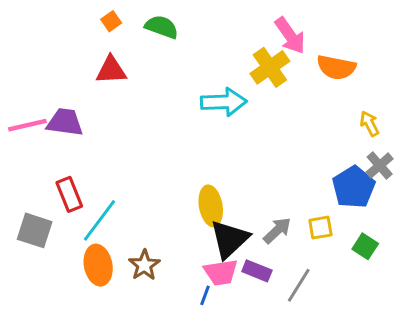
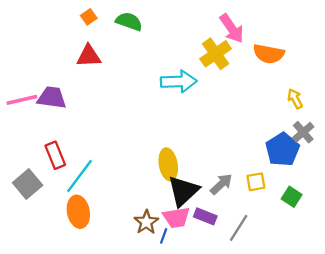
gray square: (35, 230) -> (28, 184), turned 32
brown star: (144, 265) -> (146, 222), moved

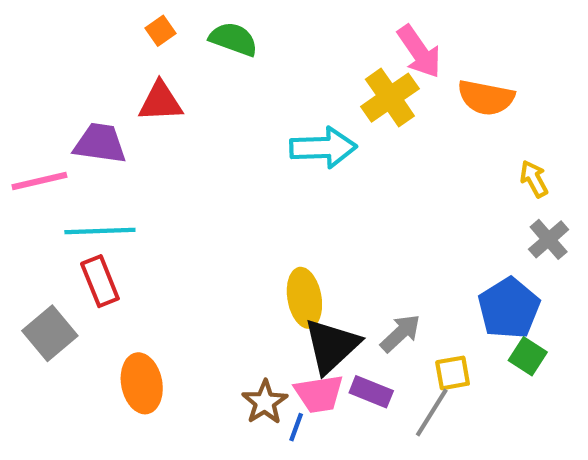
purple trapezoid: (52, 98) -> (100, 143), moved
blue pentagon: (282, 149) -> (509, 308), moved
cyan line: (79, 176) -> (100, 231), moved, turned 51
yellow square: (256, 182) -> (453, 373), moved

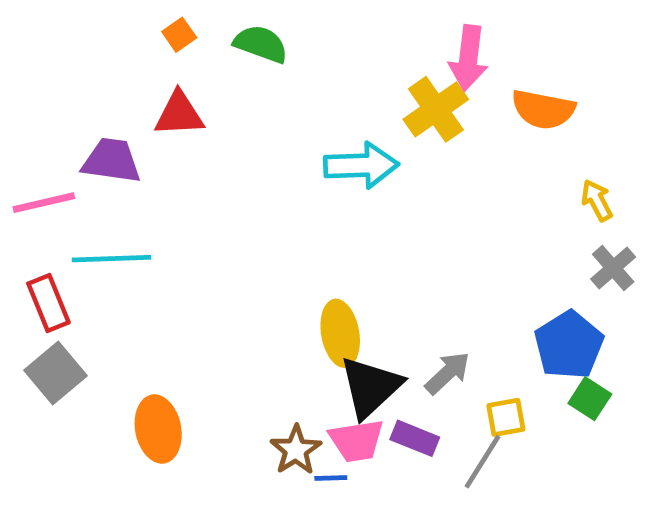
pink arrow: (419, 52) -> (469, 58), turned 42
red rectangle: (100, 281) -> (48, 303), moved
blue line: (296, 427) -> (331, 478), turned 68

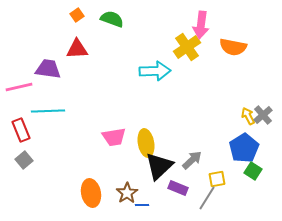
yellow arrow: (597, 200) -> (248, 116), moved
gray square: (55, 373) -> (24, 160), size x0.7
orange ellipse: (158, 429) -> (91, 193), moved
pink trapezoid: (357, 441) -> (114, 137), moved

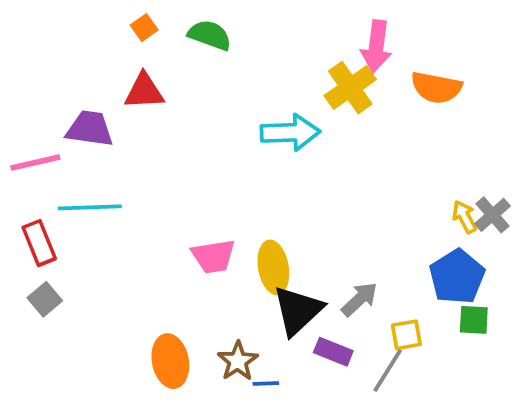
green square: (253, 171) -> (474, 320), turned -30

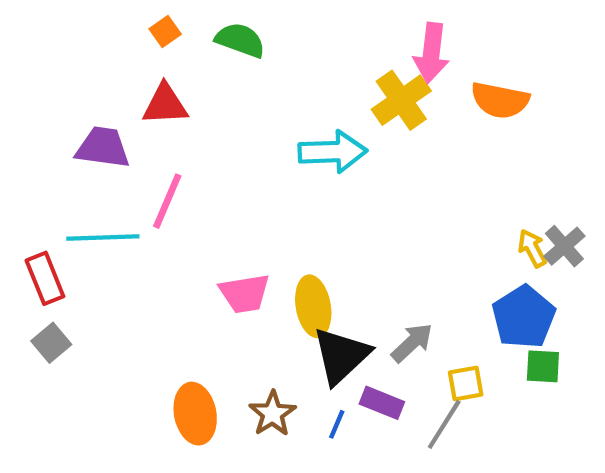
pink line: (35, 162) -> (167, 201), moved, turned -54
blue line: (266, 384) -> (337, 424), moved, turned -65

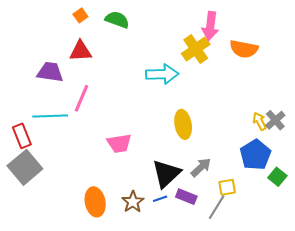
yellow ellipse: (313, 306) -> (183, 124), moved
gray square: (51, 343) -> (25, 167), size x1.8
green square: (543, 366) -> (277, 177), moved, turned 36
blue line: (337, 424) -> (160, 199), moved, turned 48

